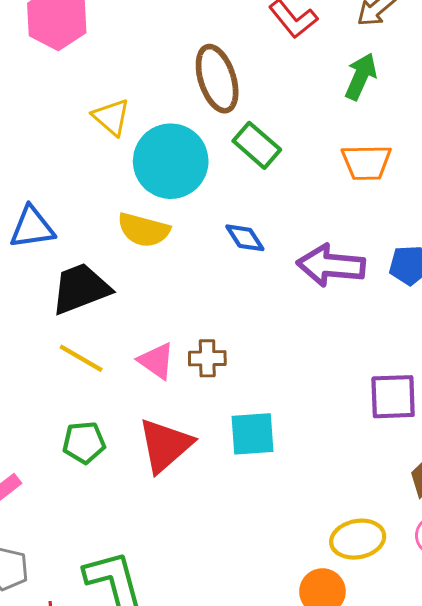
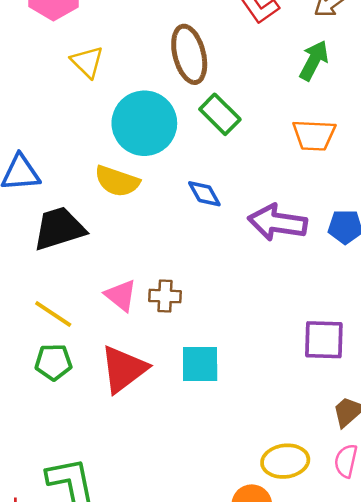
yellow triangle: (111, 117) -> (87, 62), moved
yellow line: (81, 358) -> (53, 314), moved

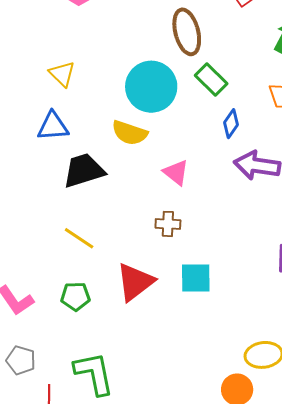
yellow triangle: (87, 62) -> (62, 74), moved
blue diamond: (204, 194) -> (231, 124), moved, turned 64
pink triangle: (121, 295) -> (176, 173), moved
green pentagon: (53, 362) -> (75, 296), moved

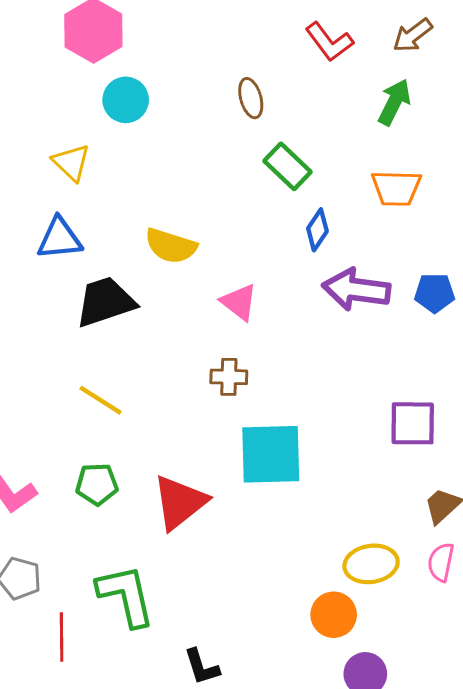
brown ellipse: (187, 32) -> (251, 98), size x0.6
cyan circle: (151, 87) -> (126, 100), moved, size x0.6
cyan square: (196, 278) -> (271, 454), size x1.4
red triangle: (135, 282) -> (180, 502), moved

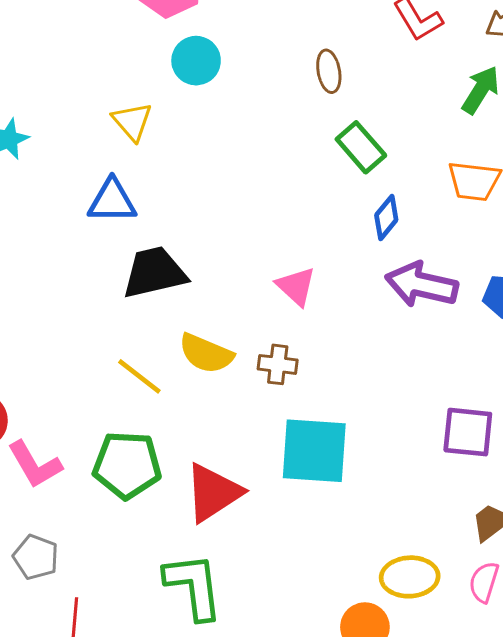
yellow semicircle: (171, 246) -> (206, 354), moved
green pentagon: (97, 484) -> (127, 465), size x1.5
green L-shape: (126, 595) -> (194, 586), moved

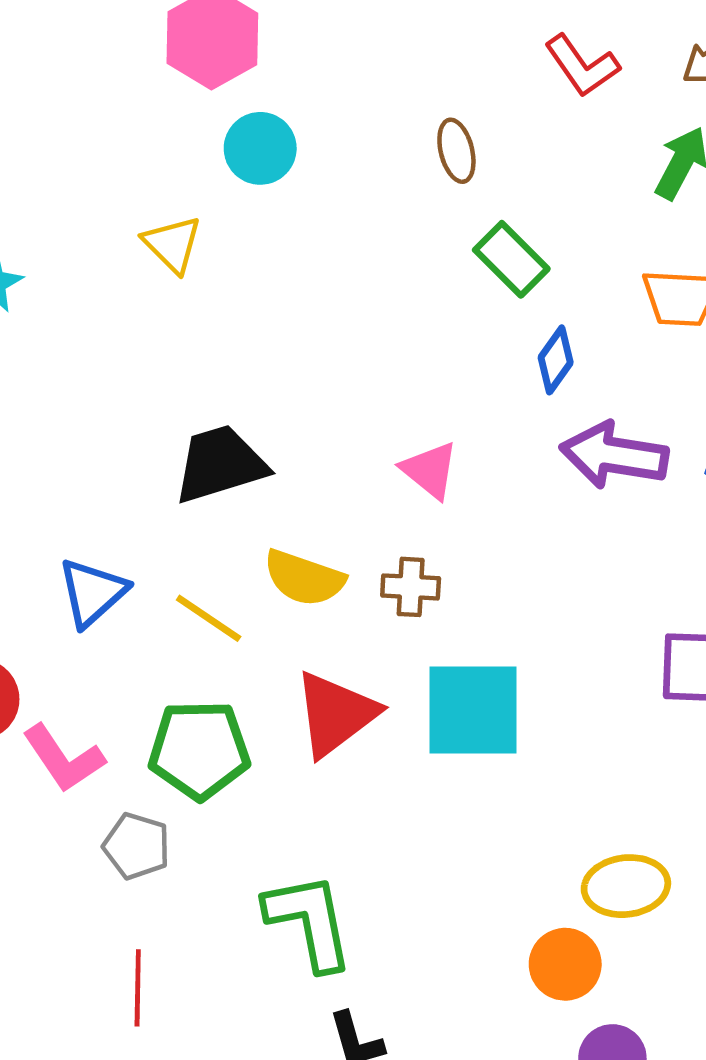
blue triangle: (112, 201) -> (92, 592), moved, turned -38
red triangle: (213, 493) -> (336, 714), moved
gray pentagon: (36, 557) -> (137, 846), moved

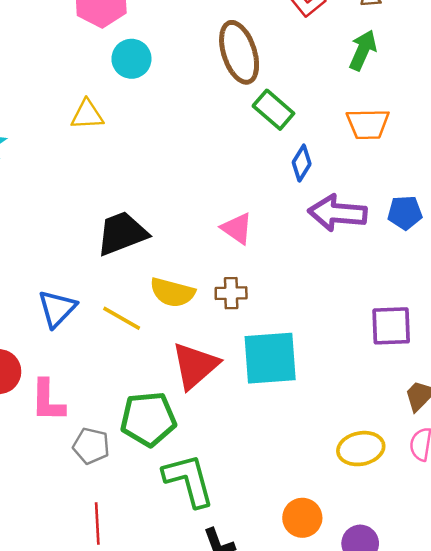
brown ellipse: (456, 151) -> (239, 52), size x1.8
yellow triangle: (172, 244) -> (87, 115), turned -44
green pentagon: (199, 750) -> (148, 419), moved
pink L-shape: (64, 758) -> (48, 401), turned 39
orange circle: (565, 964) -> (302, 518), moved

